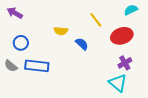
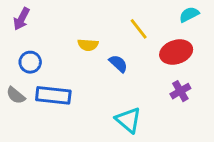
purple arrow: (15, 13) -> (21, 19), turned -91
cyan triangle: (118, 83) -> (128, 120), moved

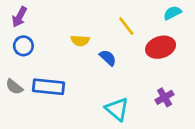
blue circle: (30, 62) -> (23, 46), moved
purple cross: (180, 91) -> (165, 97), moved

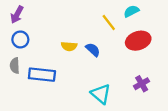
cyan semicircle: (172, 13) -> (131, 11), moved
yellow semicircle: (80, 41) -> (69, 46), moved
gray semicircle: (14, 87) -> (15, 66), moved, turned 49

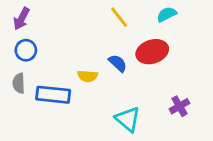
yellow line: (109, 22) -> (119, 17), moved
red ellipse: (138, 41) -> (152, 52), moved
yellow semicircle: (69, 46) -> (88, 76), moved

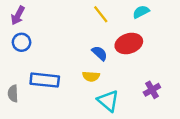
yellow semicircle: (88, 76) -> (91, 76), moved
gray semicircle: (19, 83) -> (13, 93), moved

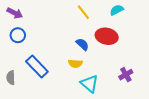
purple arrow: (18, 15) -> (15, 13), turned -91
red ellipse: (129, 43) -> (107, 36), turned 30
blue rectangle: (45, 80) -> (37, 67), turned 40

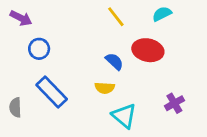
blue circle: (18, 35) -> (39, 49), moved

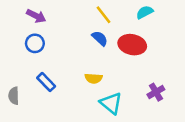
purple arrow: (21, 18) -> (36, 16), moved
blue semicircle: (114, 61) -> (100, 38), moved
blue rectangle: (52, 92) -> (46, 82), size x0.7

